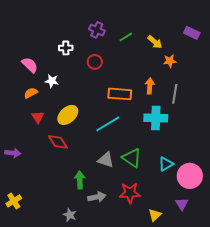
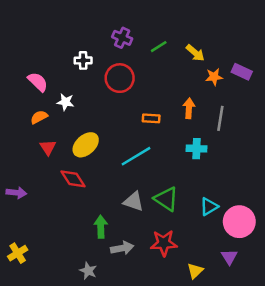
purple rectangle: (192, 33) -> (242, 72), moved
red circle: (95, 62) -> (120, 78), size x1.5
orange rectangle: (120, 94) -> (151, 118), size x0.6
cyan cross: (156, 118) -> (196, 149), size x0.7

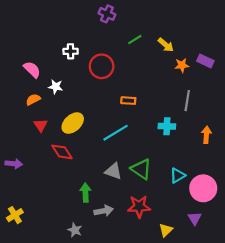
purple cross: (122, 38) -> (107, 14), moved
orange arrow: (189, 108) -> (206, 135), moved

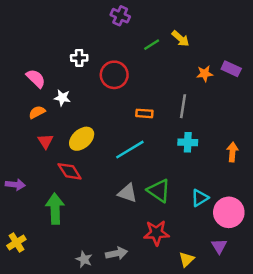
yellow arrow: (166, 45) -> (181, 39), moved
gray line: (187, 101) -> (183, 106), moved
green arrow: (86, 193) -> (55, 209), moved, size x1.4
gray arrow: (104, 211) -> (117, 253), moved

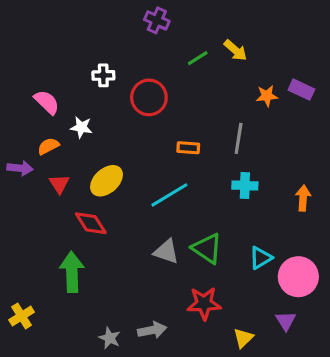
purple arrow: (15, 185) -> (20, 168), moved

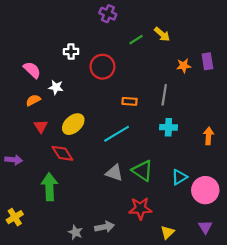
purple rectangle: (301, 90) -> (207, 61), turned 56
purple arrow: (20, 168) -> (14, 160), moved
purple triangle: (286, 321) -> (205, 227), moved

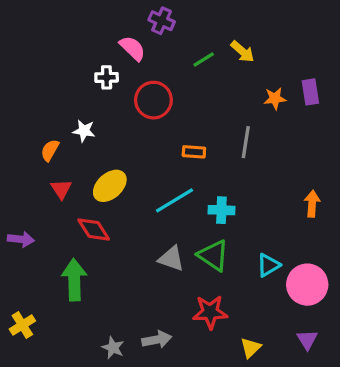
pink semicircle: (32, 70) -> (132, 48), moved
orange semicircle: (33, 100) -> (50, 150), turned -32
cyan cross: (168, 127) -> (221, 210), moved

